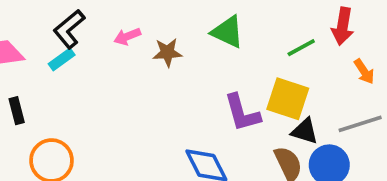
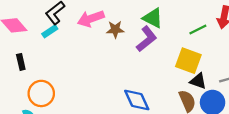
pink arrow: (127, 36) -> (91, 19), size x1.6
purple L-shape: (242, 113) -> (146, 39), moved, turned -115

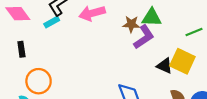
green triangle: (153, 18) -> (152, 18), turned -30
brown star: (115, 29) -> (131, 24), moved
black triangle: (198, 81) -> (164, 66), moved

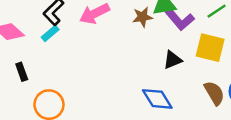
purple L-shape: (144, 37) -> (180, 19), moved, turned 95
black triangle: (164, 66) -> (173, 60), moved, turned -35

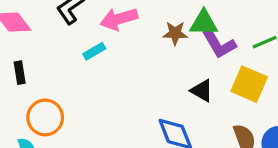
cyan rectangle: (50, 33) -> (94, 51), moved
black triangle: (173, 60) -> (202, 91), turned 42

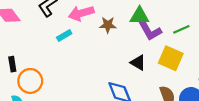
brown star: (175, 33) -> (108, 25), moved
black rectangle: (20, 73) -> (12, 64), moved

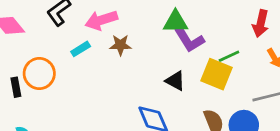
brown star: (108, 25) -> (120, 45), moved
green line: (181, 29) -> (229, 56), moved
orange circle: (30, 81) -> (39, 74), moved

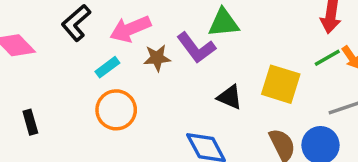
purple L-shape: (189, 40) -> (196, 48), moved
green line: (229, 56) -> (327, 58), moved
orange circle: (39, 74) -> (116, 110), moved

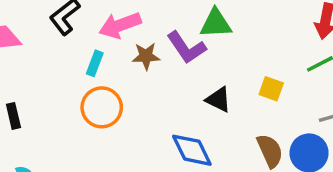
cyan rectangle: (107, 67) -> (95, 63), turned -35
yellow square: (281, 84) -> (271, 89), size x0.6

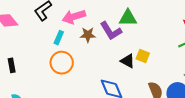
yellow square: (271, 89) -> (143, 56), moved

